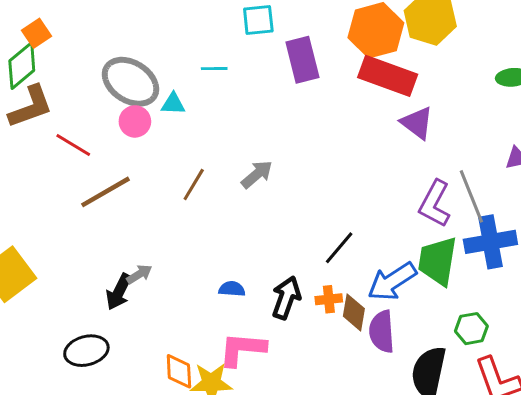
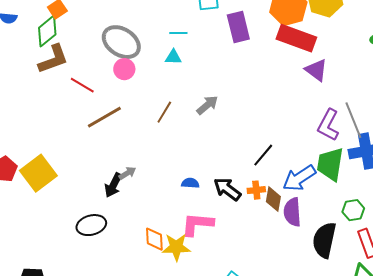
cyan triangle: (173, 104) -> (173, 57), moved
black arrow: (286, 298) -> (227, 189), turned -72

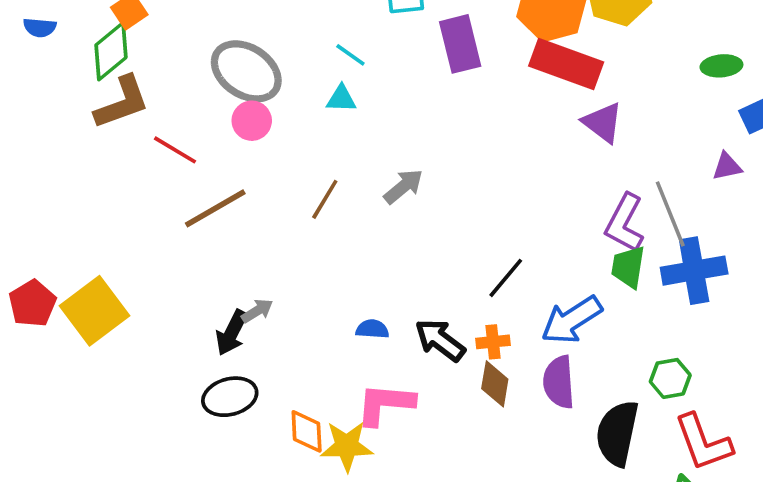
cyan line: (178, 33) -> (350, 55), turned 36
green trapezoid: (330, 164) -> (628, 267), moved, size x0.7
brown diamond: (273, 199) -> (495, 384), moved
black ellipse: (91, 225) -> (230, 397), moved

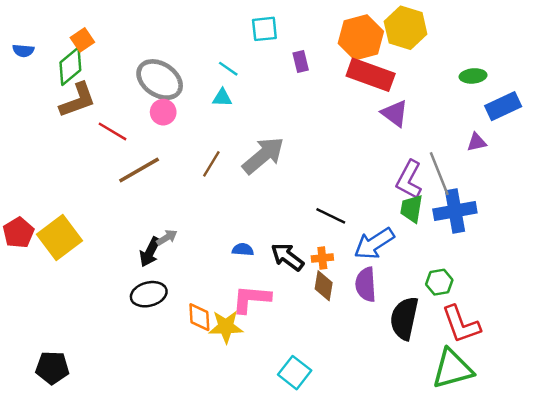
purple rectangle: (460, 44) -> (301, 61), size x0.6
gray arrow: (403, 186) -> (263, 156), size x1.6
black line: (506, 278) -> (331, 216), turned 76

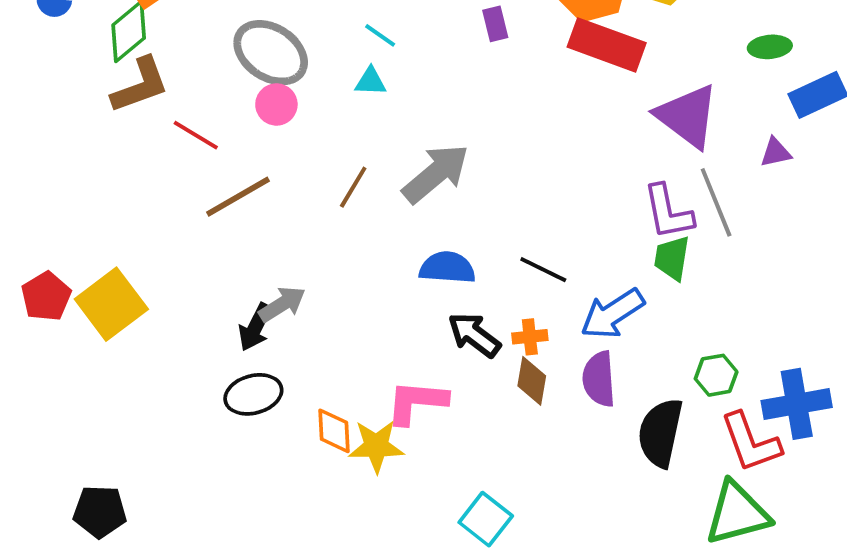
purple triangle: (395, 113) -> (687, 116), moved, size x1.5
purple L-shape: (409, 180) -> (668, 212), turned -39
blue cross: (455, 211) -> (797, 404), moved
gray arrow: (167, 238) -> (282, 304), size x1.4
blue semicircle: (243, 250) -> (447, 268), moved, size x1.6

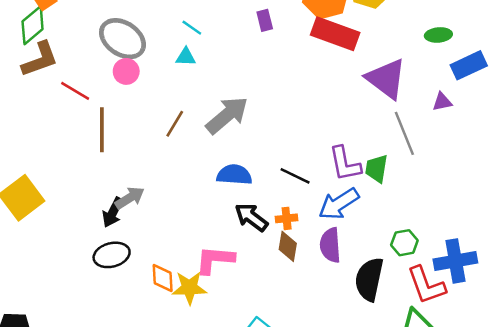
brown line: (238, 197) -> (102, 130), turned -60
purple L-shape: (668, 212) -> (345, 164), moved

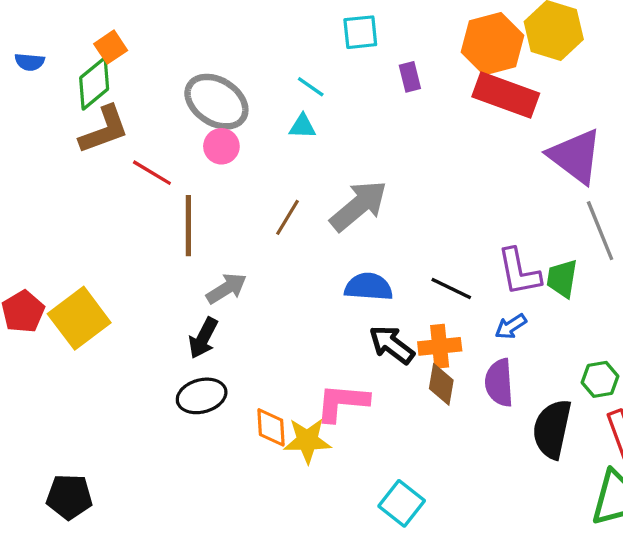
gray arrow: (130, 198) -> (226, 288), moved
blue arrow: (339, 204) -> (511, 326), size x0.6
orange cross: (287, 218) -> (440, 346), size x1.4

